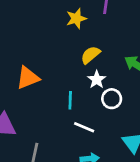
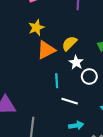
yellow star: (76, 19) -> (36, 28), moved
orange triangle: (28, 78) -> (46, 50), moved

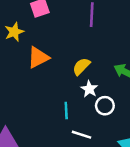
yellow star: (36, 28) -> (14, 32), moved
orange triangle: (46, 50) -> (38, 58), moved

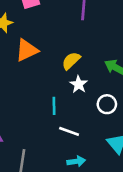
white circle: (105, 106) -> (107, 104), moved

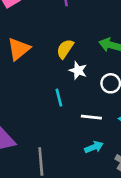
white line: (69, 131) -> (91, 117), moved

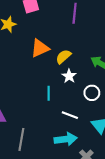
orange triangle: (19, 49) -> (40, 48), moved
cyan arrow: (94, 147) -> (66, 139), size x1.5

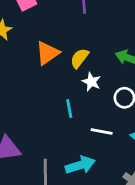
cyan arrow: (66, 139) -> (80, 165), moved

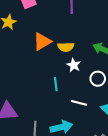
yellow semicircle: (80, 58) -> (66, 47), turned -133

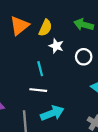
yellow semicircle: (66, 47) -> (45, 28), turned -56
white line: (79, 103) -> (38, 90), moved

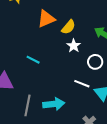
cyan line: (40, 69) -> (33, 60), moved, turned -64
white line: (38, 90) -> (82, 84), moved

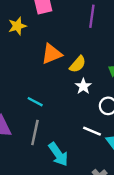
cyan arrow: (54, 104) -> (58, 154), turned 60
gray line: (28, 105) -> (35, 132), moved

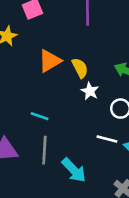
yellow semicircle: (78, 64) -> (80, 68), turned -60

